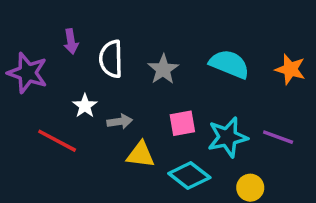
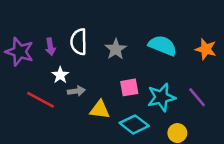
purple arrow: (71, 41) -> (50, 47), moved
gray arrow: (120, 122) -> (76, 91), moved
purple line: (278, 137) -> (197, 97), turned 30

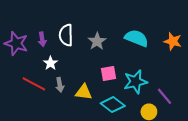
gray arrow: (76, 91) -> (60, 85), moved, turned 88
purple line: (197, 97) -> (165, 96), moved

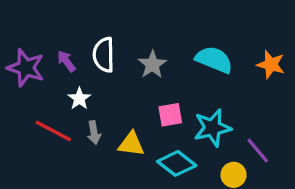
purple arrow: (42, 39) -> (66, 61), turned 152

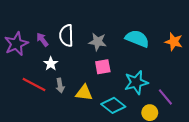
gray star: (152, 64) -> (98, 42), turned -30
purple star: (26, 68) -> (16, 44), turned 30
pink square: (170, 115) -> (103, 67), moved

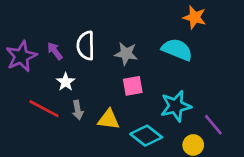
orange star: (174, 42) -> (195, 17), moved

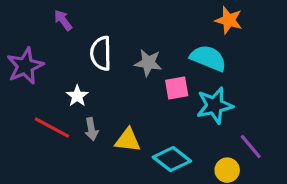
purple arrow: (55, 51) -> (63, 20), moved
pink square: (133, 86) -> (177, 88), moved
cyan star: (176, 106) -> (215, 105), moved

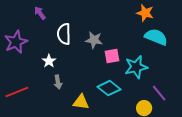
cyan semicircle: (208, 58) -> (156, 37), moved
red line: (52, 128) -> (17, 92), moved, turned -50
yellow triangle: (128, 140) -> (81, 102), moved
cyan diamond: (172, 159) -> (109, 88), moved

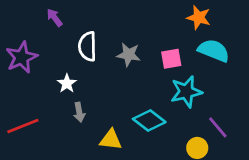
pink square: (112, 56) -> (171, 59), moved

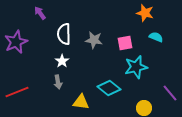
cyan semicircle: (214, 50) -> (156, 37), size x0.6
white star: (67, 83) -> (62, 61), moved
purple line: (218, 127) -> (170, 93), moved

